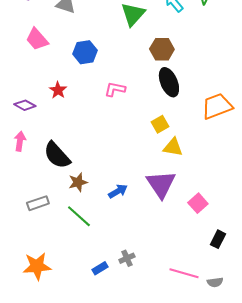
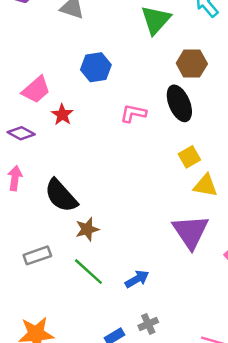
pink trapezoid: (37, 39) -> (36, 90), moved, turned -90
black ellipse: (169, 82) -> (179, 103), moved
blue arrow: (118, 191) -> (137, 279), moved

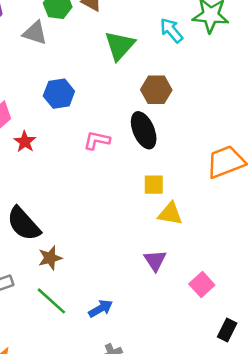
yellow square: (189, 157) -> (154, 185), turned 30
purple triangle: (191, 232) -> (155, 260), size x0.6

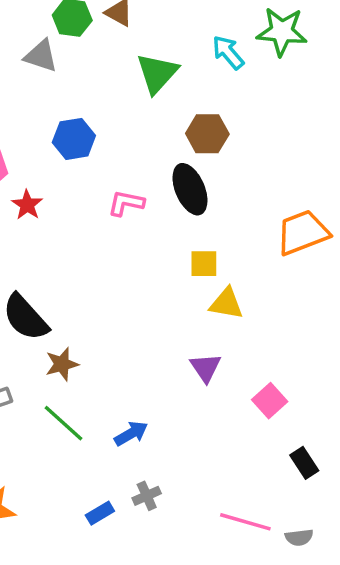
black rectangle: (227, 330) -> (304, 463), turned -60

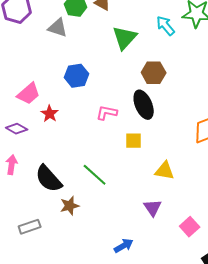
yellow square: (204, 264) -> (134, 141), moved
green line: (64, 423) -> (95, 175), moved
blue arrow: (131, 433) -> (124, 246), moved

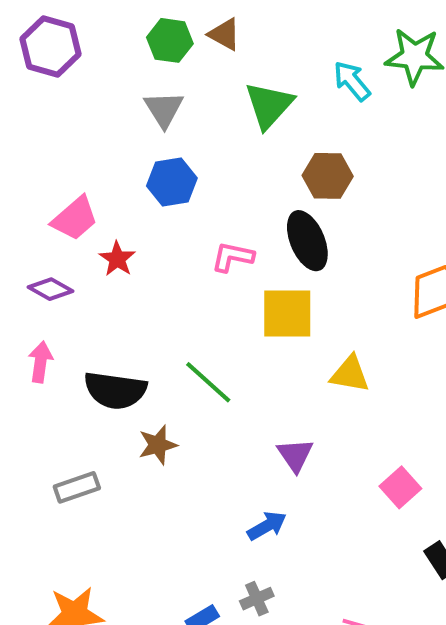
gray triangle: (58, 28) -> (164, 109), moved, turned 40
yellow square: (134, 141) -> (287, 313), size x1.6
black semicircle: (49, 179) -> (115, 390), turned -40
purple triangle: (153, 208) -> (295, 455), moved

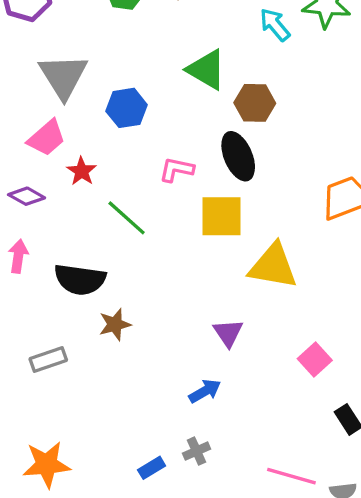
green triangle: (269, 105) -> (207, 70), moved, turned -42
gray triangle: (164, 109) -> (63, 76), moved, size x1.5
yellow triangle: (350, 374) -> (273, 266), size x1.5
green line: (208, 382) -> (127, 218), moved

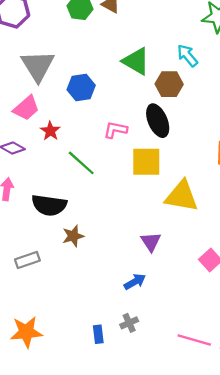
cyan arrow: (275, 25) -> (187, 56), moved
blue rectangle: (152, 468) -> (98, 334), turned -66

